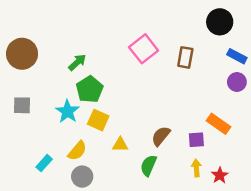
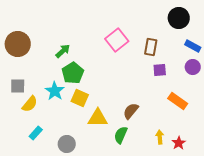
purple square: (196, 140) -> (160, 70), moved
yellow triangle: (120, 145) -> (98, 118), size x1.5
yellow semicircle: (77, 151) -> (30, 104), moved

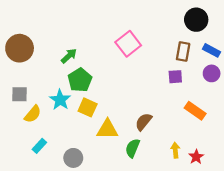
brown rectangle: (151, 47) -> (183, 51), moved

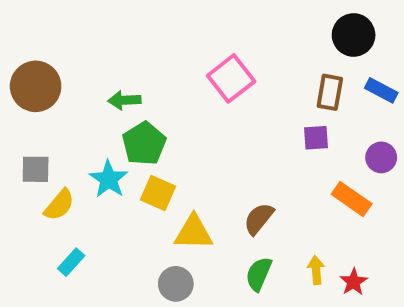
green arrow: (69, 56) -> (124, 100), turned -140
purple circle: (212, 73) -> (381, 157), moved
green semicircle: (133, 148) -> (259, 274), moved
gray circle: (73, 158) -> (176, 284), moved

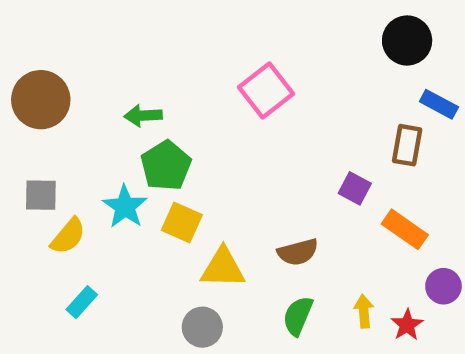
brown rectangle: (330, 92) -> (407, 145), moved
purple square: (316, 138) -> (355, 188), moved, turned 32
purple circle: (381, 157) -> (443, 286), moved
brown semicircle: (259, 219) -> (298, 252), turned -144

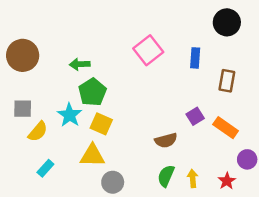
blue rectangle: (439, 104) -> (195, 58), moved, turned 66
purple square: (355, 188) -> (195, 116), moved, turned 30
yellow triangle: (223, 268) -> (92, 156), moved
yellow arrow: (364, 311) -> (193, 178), moved

